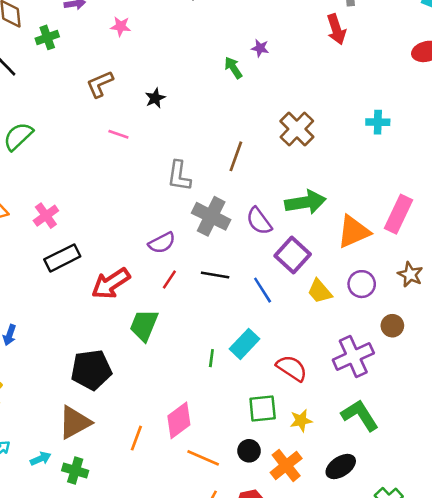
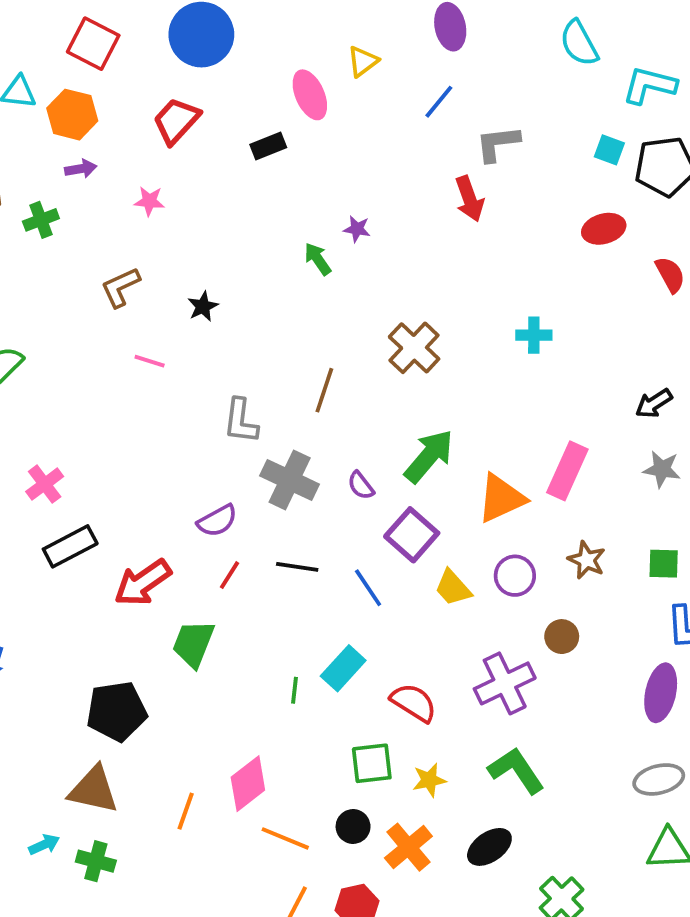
green arrow: (305, 202) -> (429, 456), turned -39
purple semicircle: (259, 221) -> (361, 485), size x0.7
brown triangle: (75, 422) -> (94, 790), turned 42

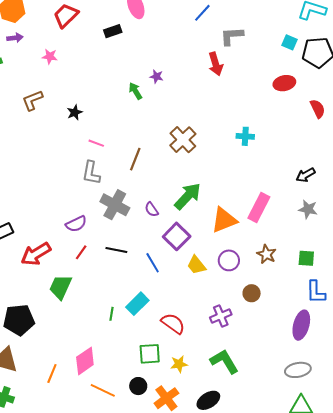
pink line: (150, 361) -> (96, 143), moved
purple cross: (505, 683) -> (221, 316), size x0.7

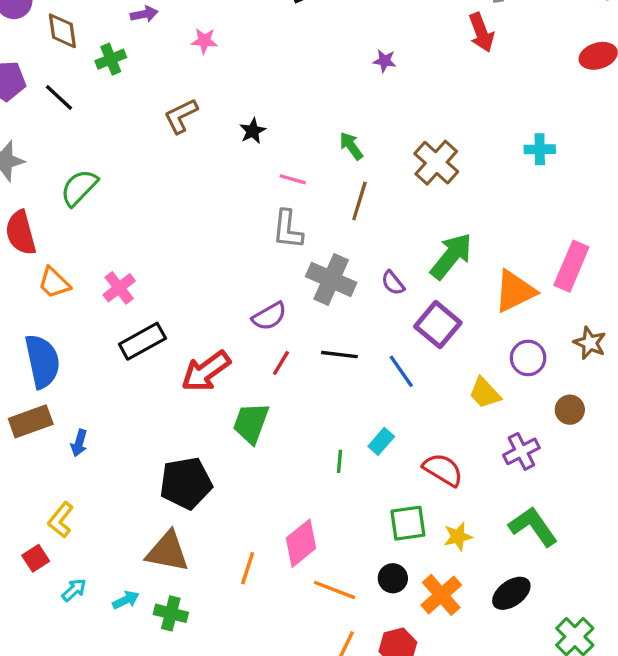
green arrow: (135, 91) -> (351, 146), moved
yellow trapezoid: (196, 265) -> (485, 393), moved
cyan rectangle: (137, 304) -> (381, 441), size x0.7

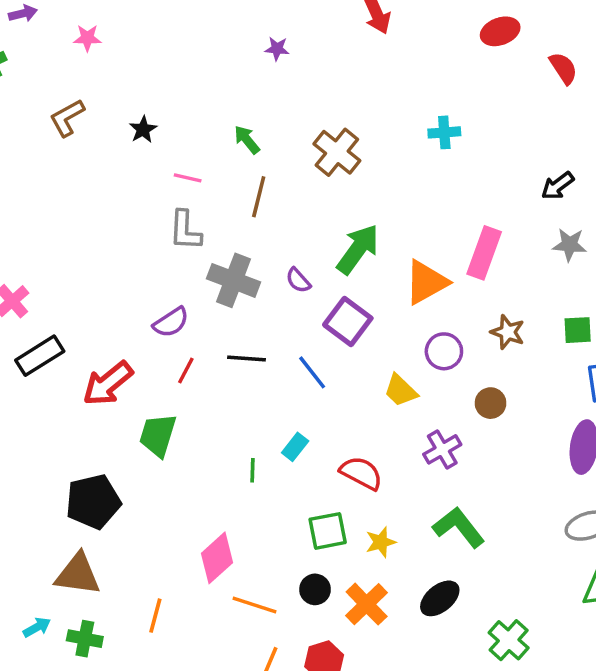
orange line: (248, 568) -> (155, 616), moved

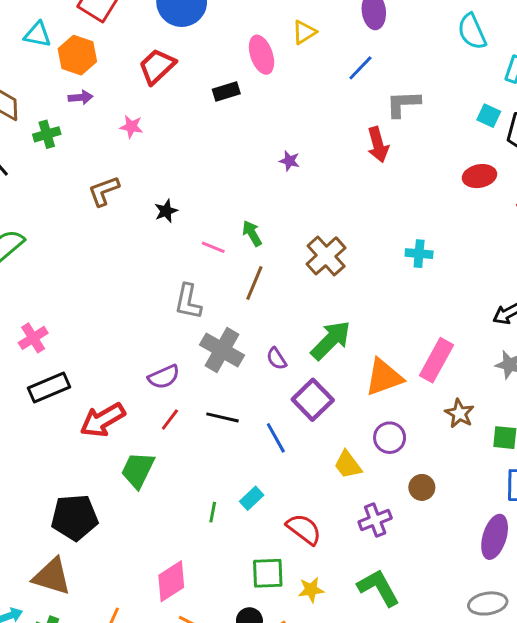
pink line: (188, 178) -> (213, 247), moved
brown star: (508, 332) -> (459, 413), moved

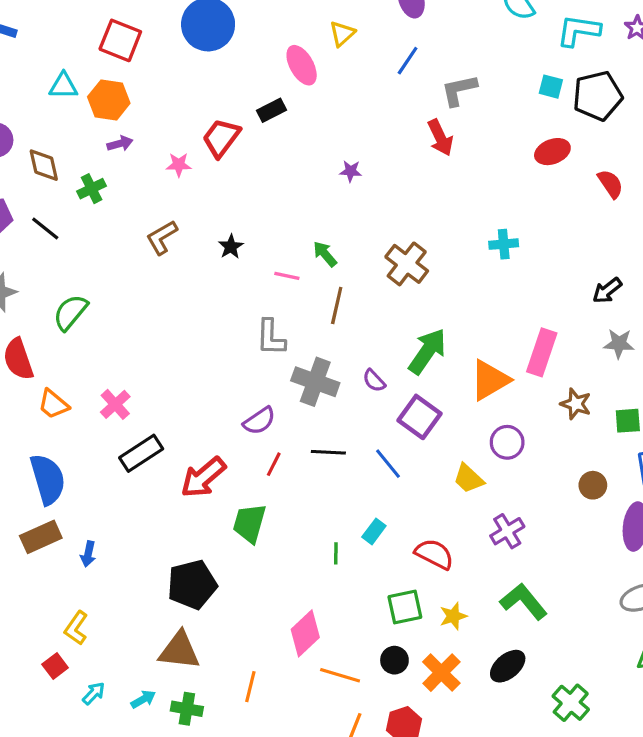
red trapezoid: (157, 66) -> (221, 138), moved
brown circle: (422, 487) -> (593, 485), moved

